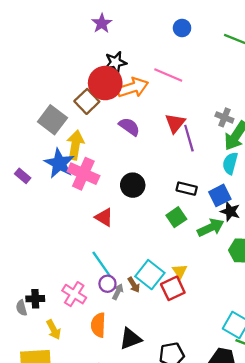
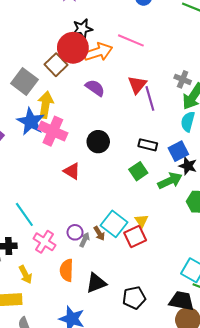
cyan line: (102, 264) -> (24, 214), moved

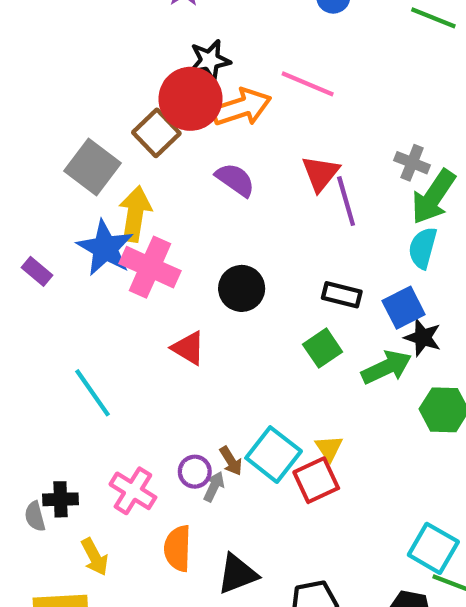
cyan line: (24, 214) -> (92, 393), moved
brown arrow: (99, 233) -> (231, 461), moved

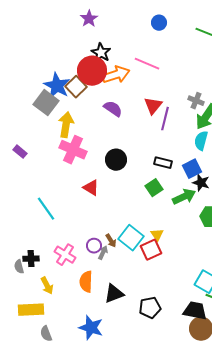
black star: (210, 60) -> (101, 53), turned -30
purple line: (346, 201) -> (165, 119), turned 30
blue star: (105, 248) -> (57, 86), moved

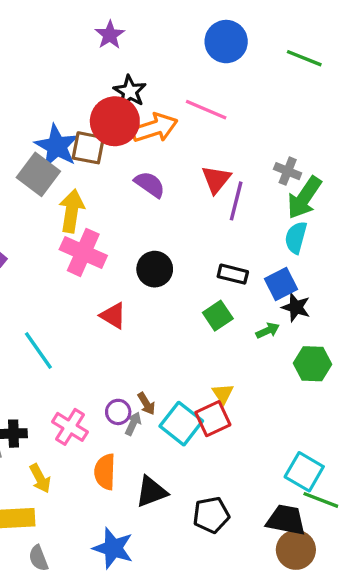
blue circle: (159, 23) -> (226, 42), size x1.6
brown square: (76, 87) -> (88, 148), turned -35
green arrow: (184, 197) -> (268, 331), size x0.6
cyan square: (131, 238) -> (181, 424), moved

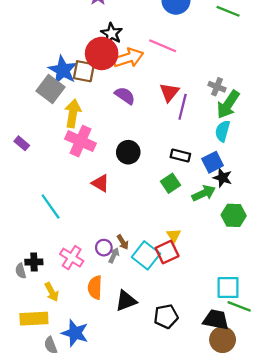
green arrow: (268, 331) -> (204, 193), size x1.5
cyan square: (304, 472) -> (228, 288), turned -30
blue star: (113, 548) -> (75, 333), moved

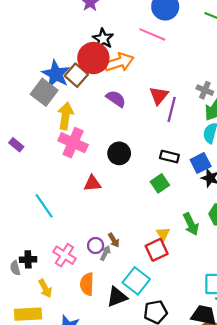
pink line: (163, 46) -> (152, 34), moved
brown square: (84, 71) -> (76, 75), turned 30
red triangle: (101, 183) -> (92, 183), turned -36
green arrow: (204, 193) -> (191, 224), moved, turned 90
cyan square: (146, 255) -> (136, 281), moved

